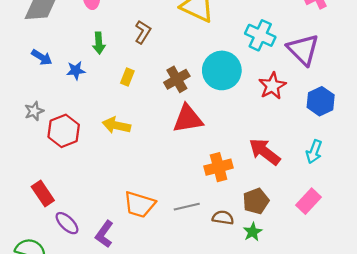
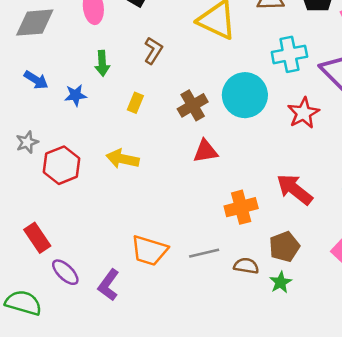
cyan cross: (260, 35) -> (289, 54), turned -36
red triangle: (188, 119) -> (205, 151), size x0.7

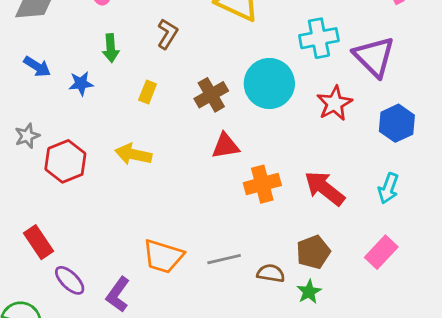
orange cross: (241, 207) -> (262, 184), moved

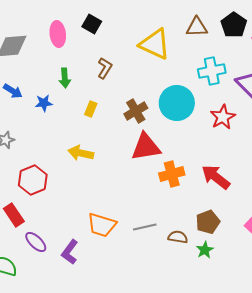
red triangle: (225, 146) -> (146, 147), size x1.5
red hexagon: (65, 161) -> (33, 180), moved

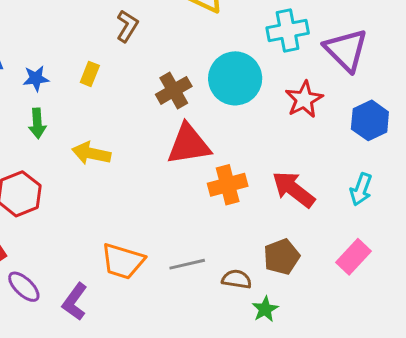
green arrow: (65, 78) -> (37, 123), moved
yellow rectangle: (91, 109) -> (90, 74), moved
green star: (205, 250) -> (265, 309), moved

